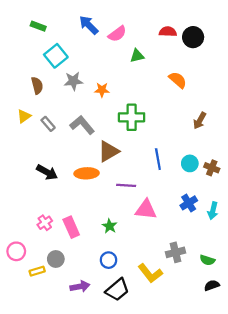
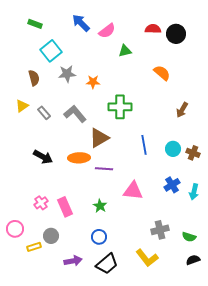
purple line: (126, 185) -> (104, 169), moved
yellow L-shape: (150, 273) -> (147, 258), moved

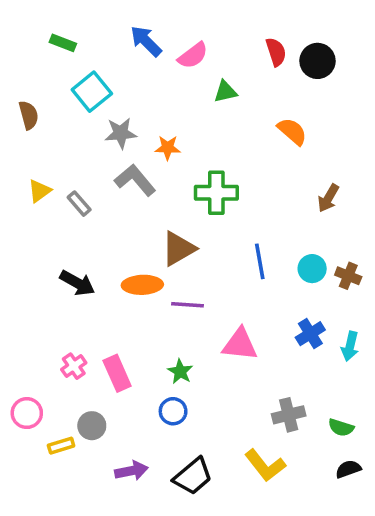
red semicircle: (153, 29) -> (276, 52), turned 70
brown semicircle: (34, 78) -> (29, 115), moved
gray L-shape: (75, 114) -> (135, 180), moved
blue circle: (99, 237) -> (173, 411), moved

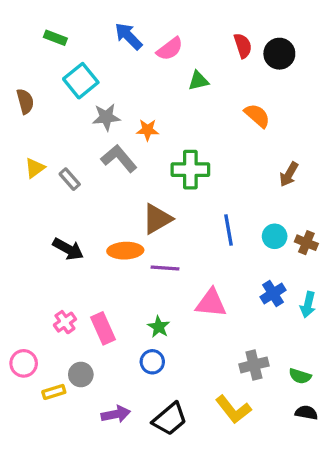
black semicircle: (348, 469) -> (306, 413), turned 30

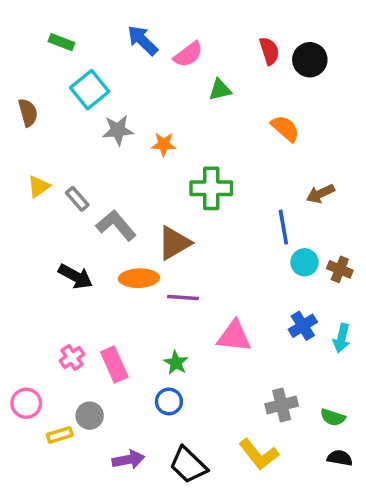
gray L-shape: (119, 158) -> (116, 225), moved
brown arrow: (289, 174) -> (320, 194), turned 35
blue line: (229, 230) -> (283, 227), moved
black trapezoid: (170, 419) -> (188, 465), turned 84

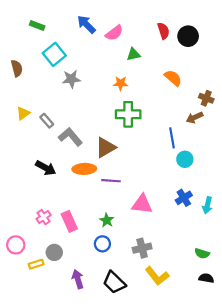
orange star: (164, 144) -> (121, 83), moved
brown cross: (340, 269) -> (206, 98), moved
gray cross: (282, 405) -> (142, 248), moved
purple arrow: (128, 460) -> (78, 279), turned -96

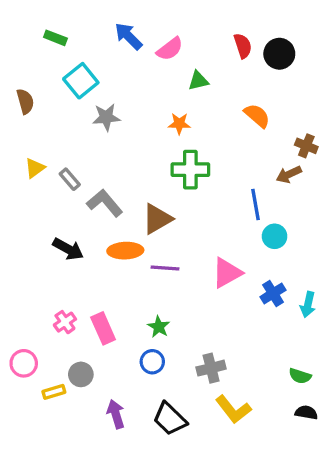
pink triangle: (142, 204) -> (227, 273), moved, turned -35

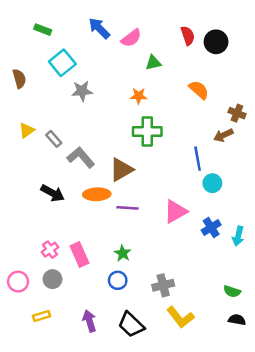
gray circle: (81, 374) -> (52, 279), moved
yellow rectangle: (54, 392) -> (41, 316), moved

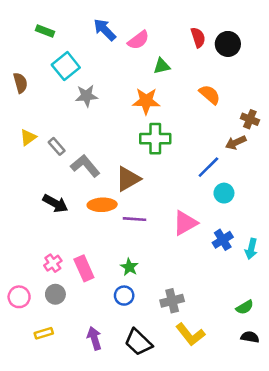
orange star: (139, 96) -> (146, 101), size x1.5
blue line: (198, 159) -> (208, 167), turned 55
green semicircle: (232, 291) -> (245, 307), turned -49

